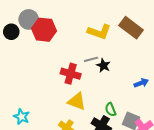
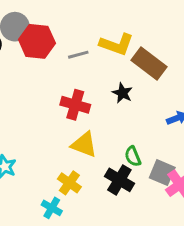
brown rectangle: (131, 28) -> (149, 64), moved
gray line: (91, 59) -> (78, 55), moved

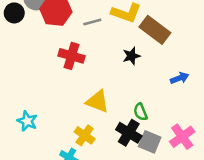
black star: (122, 93) -> (131, 56), turned 30
red cross: (75, 105) -> (72, 56), moved
gray square: (162, 173) -> (150, 142), moved

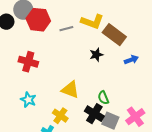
red cross: (72, 56) -> (28, 62), moved
blue arrow: (180, 78) -> (131, 60), moved
cyan star: (27, 121) -> (28, 100), moved

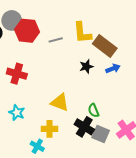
yellow L-shape: (92, 22) -> (82, 33), turned 65
blue arrow: (131, 60) -> (113, 69), moved
yellow cross: (60, 116) -> (50, 129), turned -35

